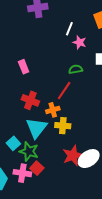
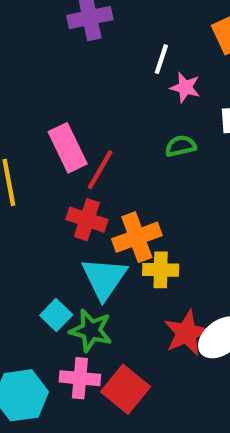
pink rectangle: (24, 67) -> (68, 148), size x1.5
red line: (64, 91) -> (100, 170), moved
orange cross: (53, 110) -> (137, 237), size x1.5
red square: (37, 168) -> (125, 389), moved, size x1.5

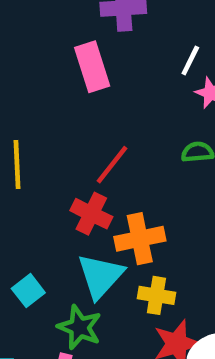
pink rectangle: (68, 148) -> (92, 67), moved
yellow cross: (161, 270) -> (156, 295), moved
cyan square: (56, 315) -> (28, 291), moved

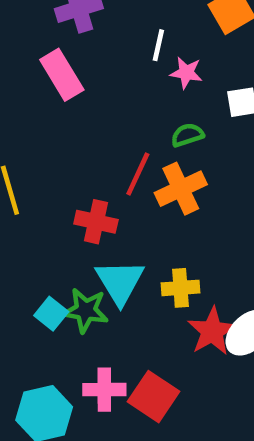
red line: (112, 165) -> (138, 174), moved
orange cross: (140, 239) -> (181, 189), moved
green star: (80, 327) -> (86, 310), moved

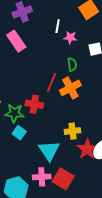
green semicircle: (187, 135) -> (72, 64), turned 104
cyan triangle: (120, 282) -> (49, 151), moved
green star: (86, 310) -> (14, 113), moved
cyan square: (51, 314) -> (19, 133), moved

